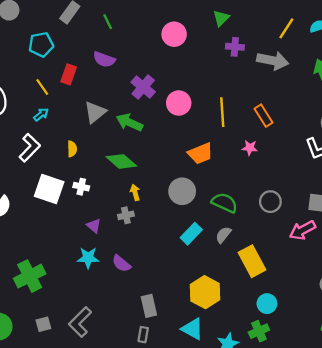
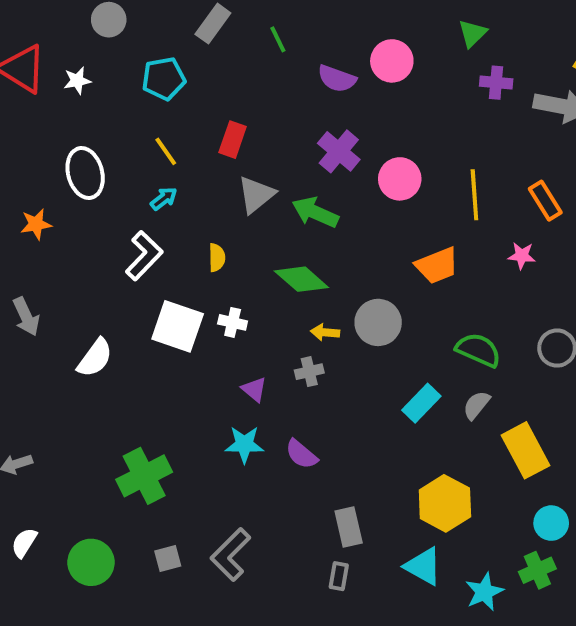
purple semicircle: (104, 59) -> (337, 79), moved
red rectangle: (69, 74) -> (233, 140), moved
gray circle: (182, 191) -> (378, 322), moved
yellow arrow: (135, 192) -> (325, 332), turned -70

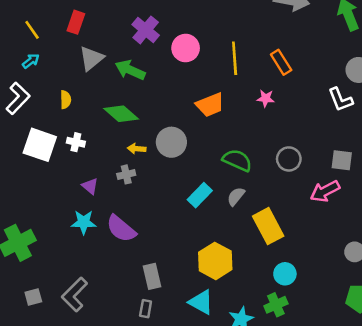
purple semicircle: (301, 454) -> (121, 229), size x1.4

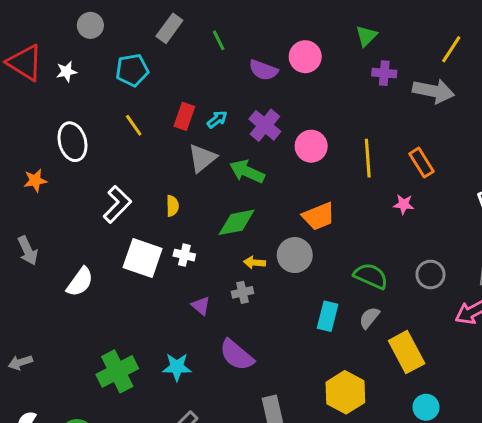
cyan arrow: (31, 61) -> (217, 119), moved
orange trapezoid: (210, 105) -> (319, 216), moved
green diamond: (121, 114) -> (237, 222), turned -52
cyan rectangle: (200, 195) -> (328, 316), turned -30
cyan star: (84, 222) -> (177, 367), moved

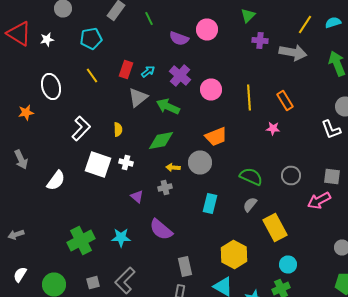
cyan rectangle: (328, 316) -> (210, 204), moved

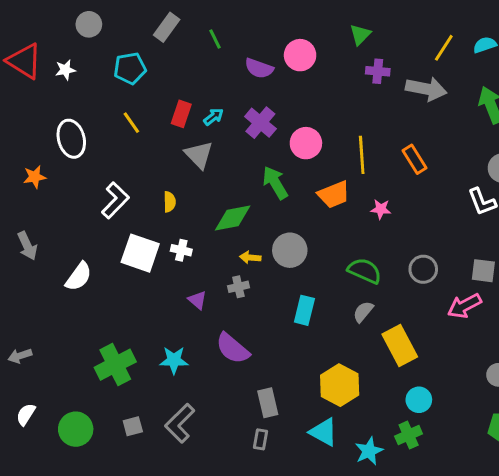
gray triangle: (138, 98) -> (199, 155), turned -35
green arrow: (168, 106) -> (275, 183), moved, turned 35
pink star: (273, 128) -> (381, 209), moved
orange trapezoid: (216, 136) -> (334, 194), moved

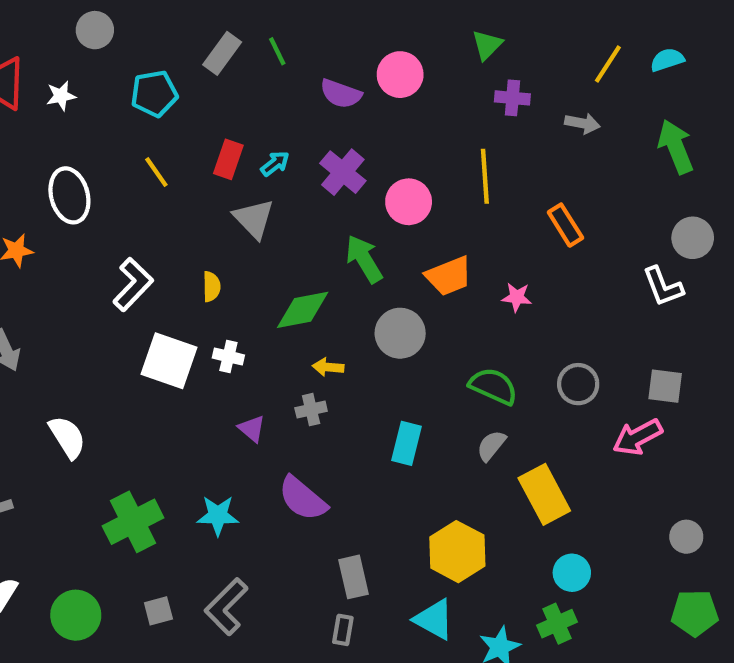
gray rectangle: (167, 27) -> (222, 53), moved
gray arrow: (426, 89) -> (582, 123), size x0.6
yellow line: (362, 155) -> (485, 176), moved
gray circle: (290, 250) -> (400, 333), moved
white semicircle: (79, 277) -> (67, 437), moved, turned -68

